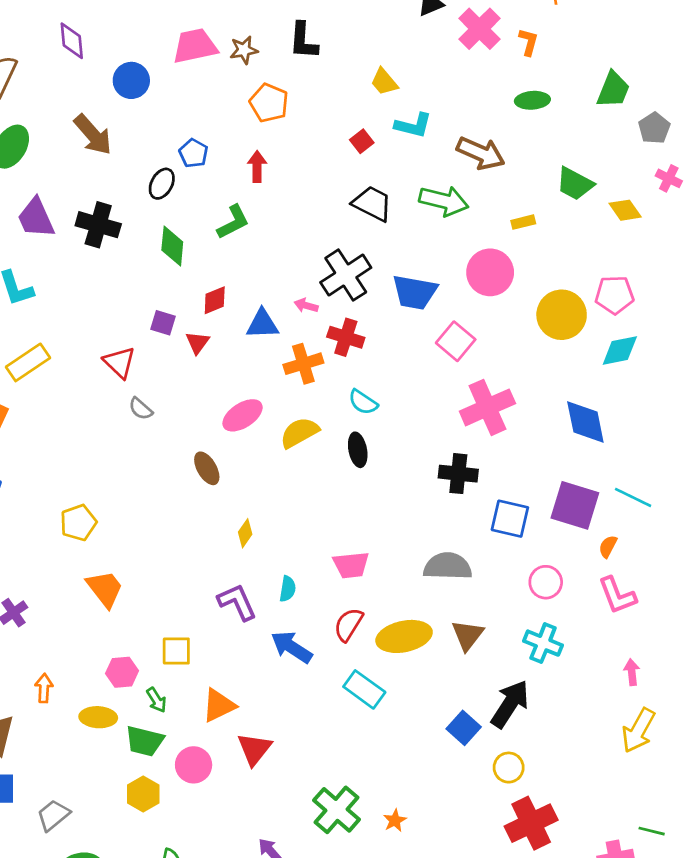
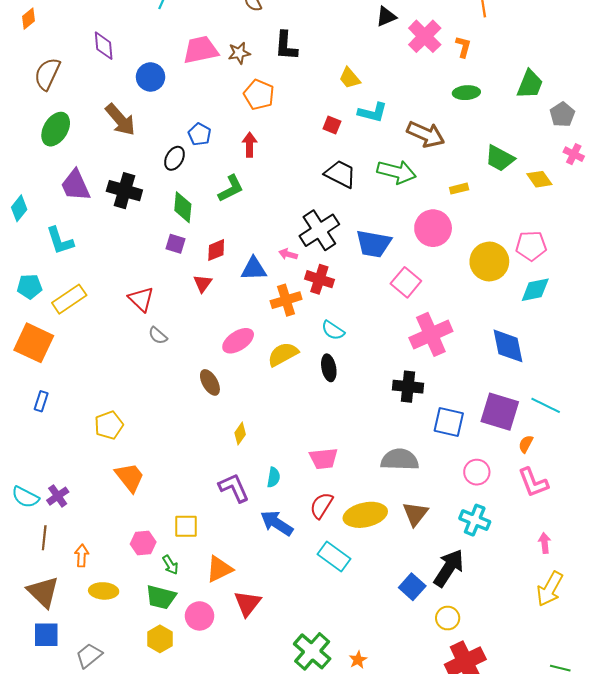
red square: (362, 141) -> (332, 125), turned -30
purple square: (163, 323) -> (176, 244), moved
yellow ellipse: (98, 717) -> (104, 591), moved

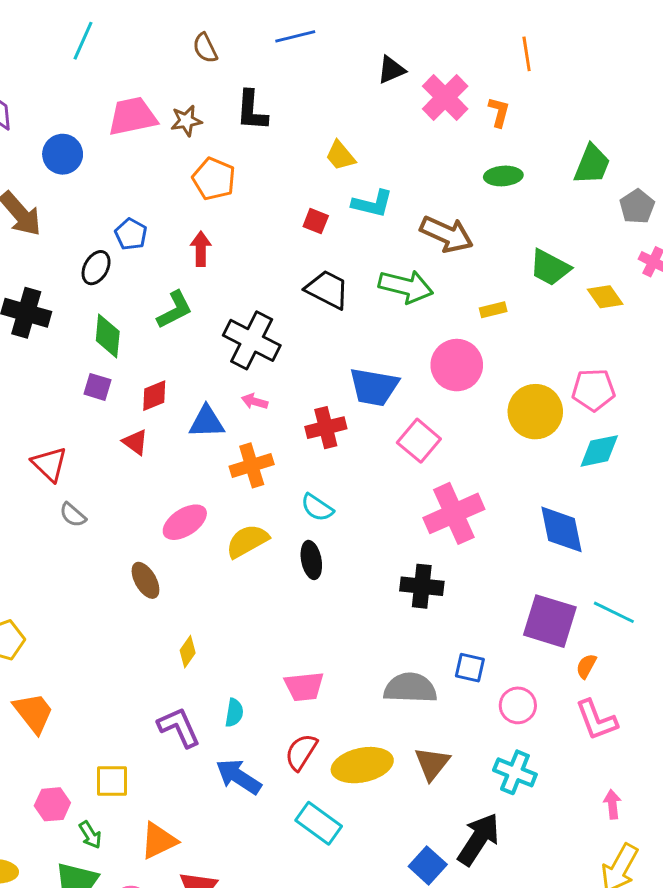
black cross: (319, 230) -> (252, 340), moved, turned -30
red cross: (319, 279) -> (326, 428), moved, turned -32
red triangle: (203, 283) -> (135, 442), turned -30
blue square: (449, 422) -> (470, 668), moved, size x0.7

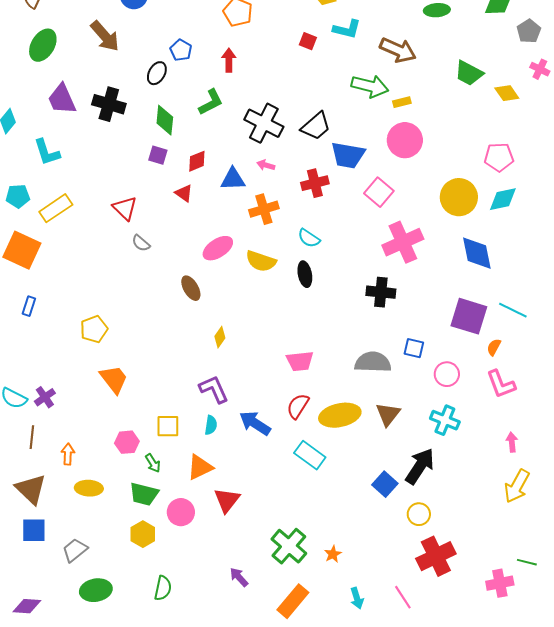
black trapezoid: (327, 289) -> (316, 126), moved, turned 112
yellow rectangle: (493, 310) -> (402, 102), moved
yellow circle: (535, 412) -> (459, 197), moved
yellow semicircle: (247, 541) -> (261, 261), turned -132
cyan semicircle: (234, 713) -> (211, 425), moved

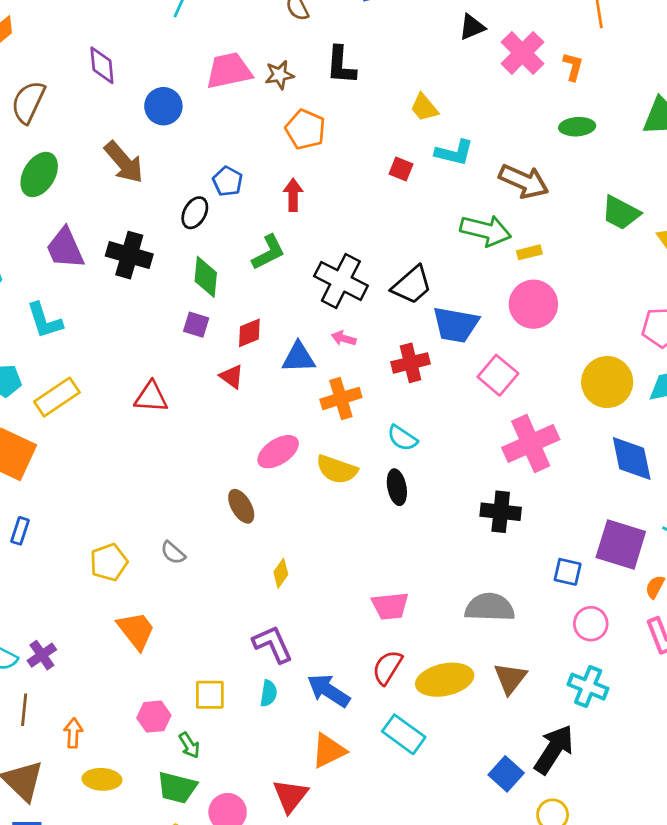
red triangle: (125, 208) -> (151, 397), turned -40
gray semicircle: (141, 243) -> (173, 553), moved
blue square: (414, 348) -> (568, 572), moved
orange triangle: (200, 467) -> (329, 751), moved

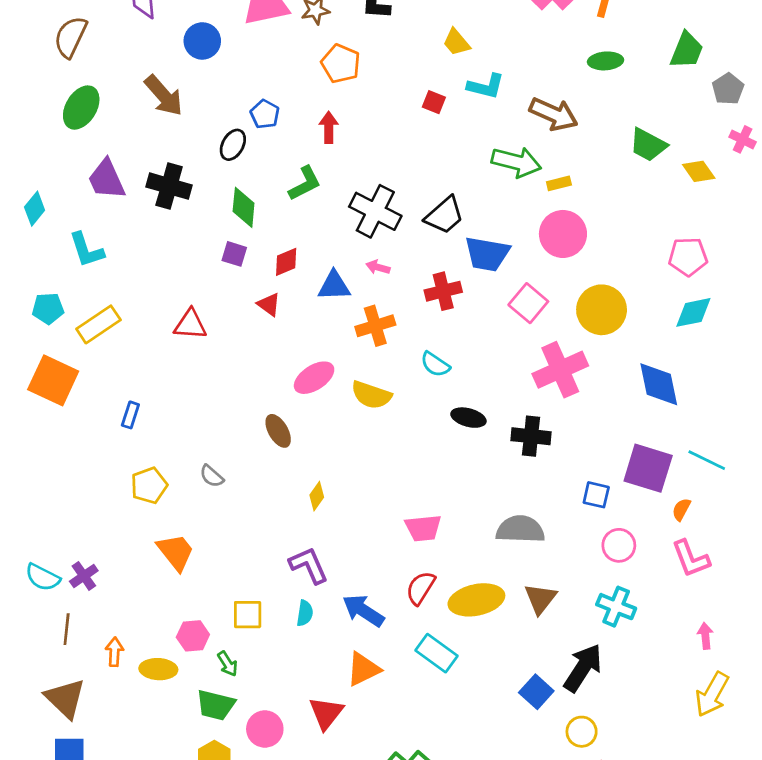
yellow circle: (607, 382) -> (602, 310), moved
black ellipse: (397, 487) -> (468, 418), moved, turned -64
blue rectangle: (20, 531) -> (130, 415), moved
yellow ellipse: (102, 779) -> (158, 669), moved

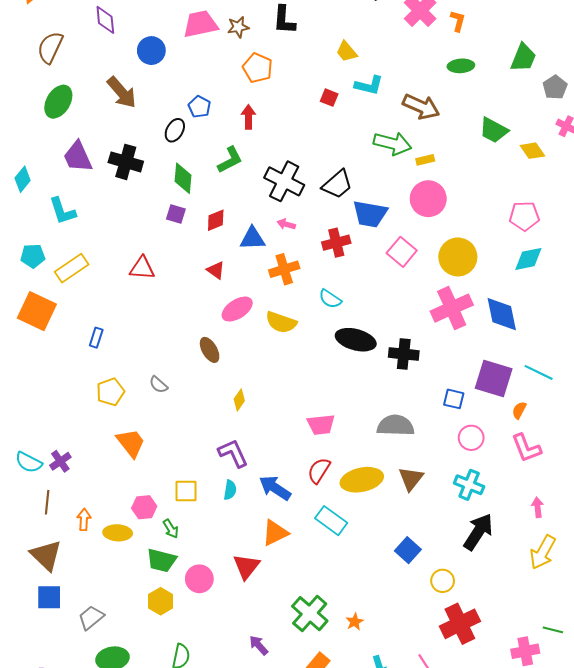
red triangle: (269, 304) -> (216, 270), moved
pink cross: (560, 370) -> (452, 308), moved
black ellipse: (468, 418) -> (356, 340), size x1.5
black arrow: (583, 668) -> (478, 532), moved

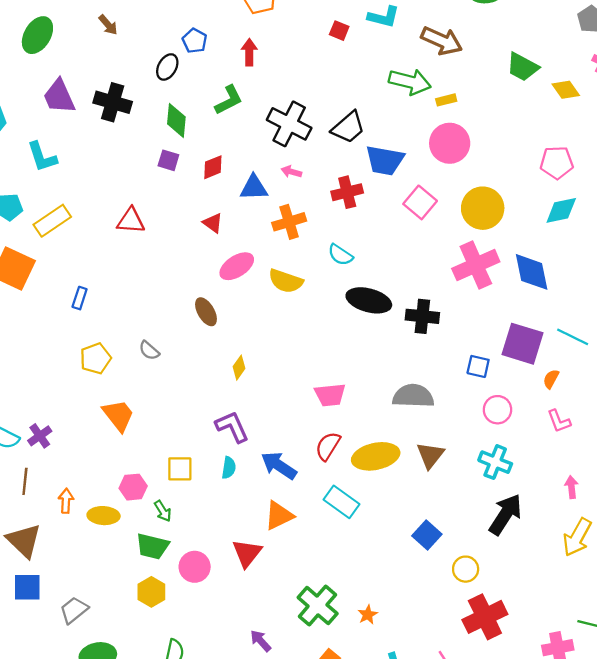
brown arrow: (122, 92) -> (108, 25), size x0.6
pink L-shape: (526, 448) -> (559, 421), size x0.7

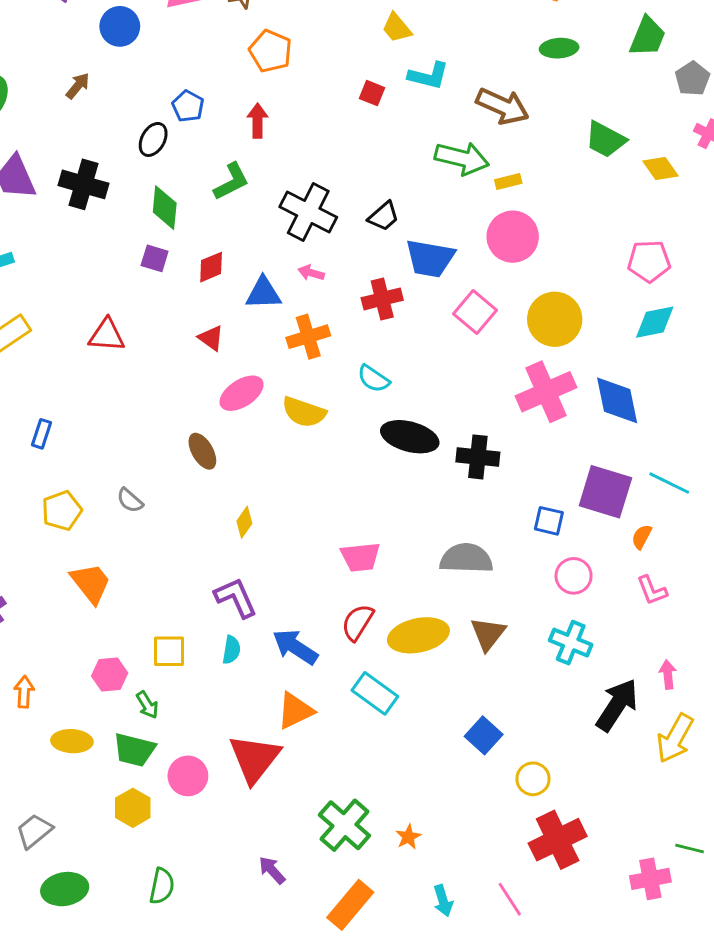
brown arrow: (108, 25) -> (78, 86), turned -100
black trapezoid: (348, 127) -> (384, 216), size x0.7
black arrow: (505, 514) -> (617, 705), moved
yellow ellipse: (104, 516) -> (72, 741), moved
red triangle: (247, 553) -> (255, 759), size x1.4

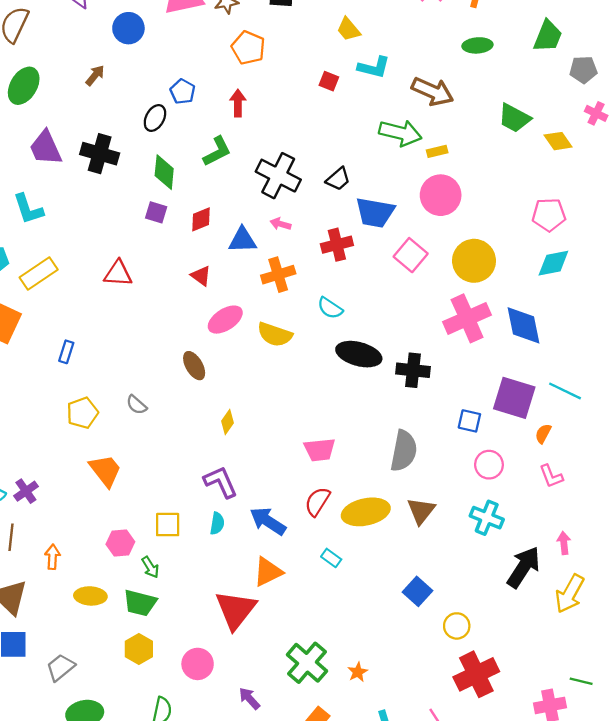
gray pentagon: (692, 79) -> (583, 70), turned 30
gray semicircle: (466, 558) -> (404, 451), turned 99
cyan rectangle: (375, 693) -> (331, 558), size x0.6
pink circle: (188, 776) -> (198, 664), moved

